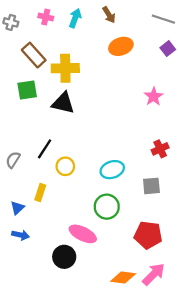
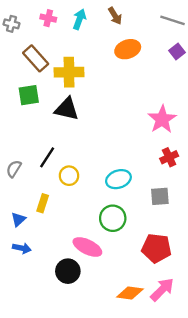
pink star: (154, 97) -> (162, 119), moved, size x1.4

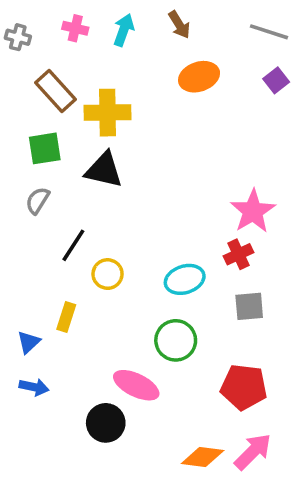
pink star: (162, 119) -> (253, 211), moved
red cross: (169, 157) -> (238, 254), moved
gray semicircle: (14, 169) -> (38, 200), moved

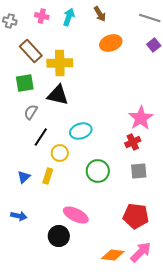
gray semicircle: (38, 200) -> (31, 112), moved
cyan ellipse: (185, 279) -> (81, 131), moved
yellow rectangle: (66, 317) -> (48, 176), moved
green circle: (176, 340) -> (98, 171), moved
blue triangle: (29, 342) -> (24, 177), moved

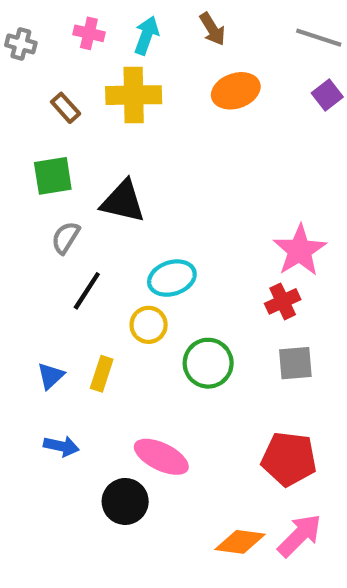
brown rectangle: (31, 51) -> (66, 108), size x0.6
yellow cross: (60, 63) -> (134, 95), moved
yellow circle: (60, 153) -> (149, 325), moved
blue arrow: (19, 216) -> (61, 446), moved

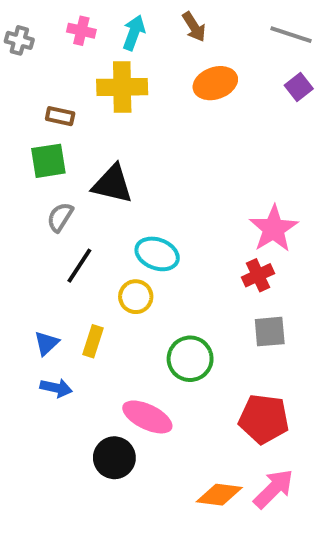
brown rectangle: (66, 108) -> (60, 116), moved, turned -36
cyan ellipse: (172, 278) -> (157, 254), turned 39
green circle: (208, 363) -> (190, 359), moved
blue arrow: (61, 446) -> (56, 388), moved

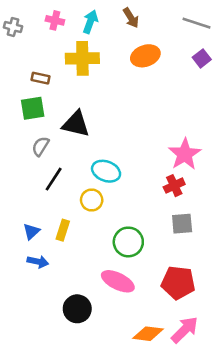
pink ellipse: (147, 417) -> (118, 281), moved

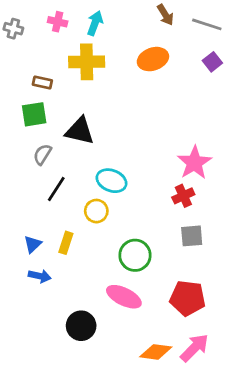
brown arrow: (131, 18) -> (165, 15), moved

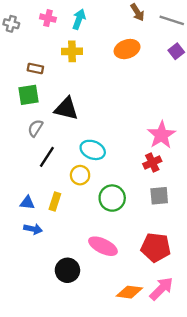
yellow cross: (87, 62) -> (72, 51), size x0.7
blue triangle: (33, 244) -> (27, 203), turned 49
green circle: (135, 255) -> (112, 198), moved

